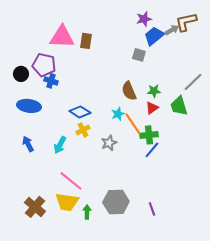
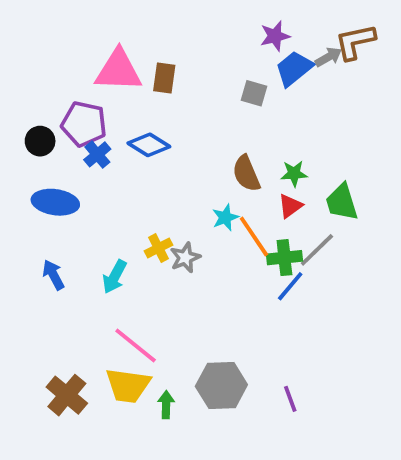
gray square: (139, 55) -> (254, 93), moved
blue cross: (51, 81) -> (97, 154), turned 32
gray line: (193, 82) -> (317, 250), moved
blue diamond: (80, 112) -> (149, 145), moved
gray star: (109, 143) -> (185, 258), moved

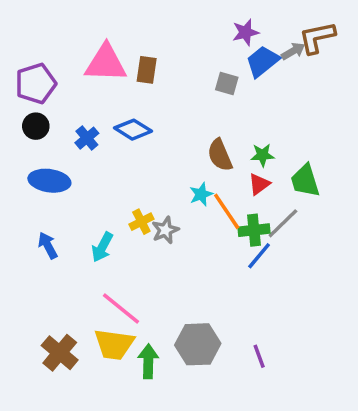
purple pentagon: (84, 124) -> (36, 84), moved, turned -30
green arrow: (166, 405) -> (148, 361), size x1.4

